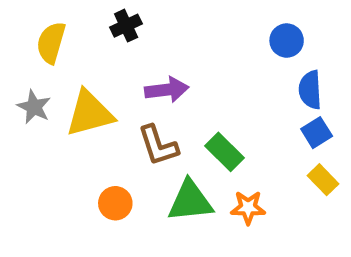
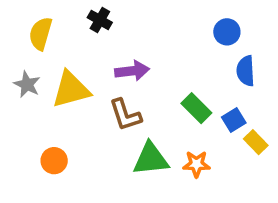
black cross: (126, 26) -> (100, 20), turned -35
blue square: (317, 133) -> (234, 120), moved
green rectangle: (225, 152) -> (196, 108), moved
orange circle: (115, 203) -> (54, 161), moved

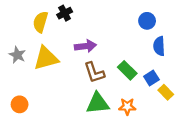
black cross: (100, 20) -> (65, 13), turned 32
yellow semicircle: (41, 34) -> (40, 22), moved
brown L-shape: (125, 115) -> (94, 72), moved
orange circle: (54, 161) -> (20, 104), moved

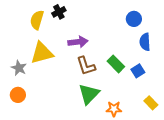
gray star: (17, 55) -> (19, 68), moved
yellow rectangle: (166, 92) -> (151, 103), moved
green triangle: (98, 103) -> (89, 94), turned -40
orange star: (127, 107) -> (114, 109), moved

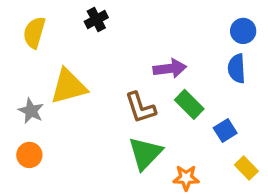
blue circle: (134, 19) -> (243, 31), moved
yellow semicircle: (37, 20) -> (34, 33), moved
purple arrow: (78, 42) -> (170, 68), moved
blue square: (138, 71) -> (225, 130), moved

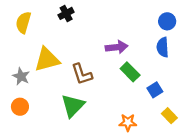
brown L-shape: (140, 108) -> (82, 74), moved
green triangle: (145, 153) -> (73, 106), moved

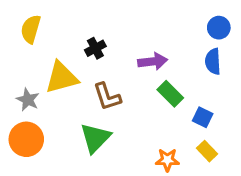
black cross: (66, 13) -> (95, 48), moved
blue square: (155, 90) -> (203, 117), turned -32
orange circle: (20, 107) -> (26, 139), size x1.5
yellow rectangle: (169, 116) -> (207, 151), moved

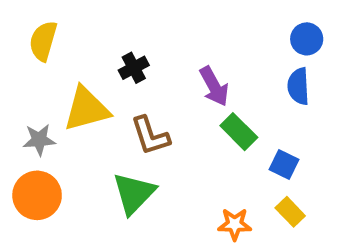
purple arrow: (153, 61) -> (214, 86), turned 68
gray star: (28, 100) -> (39, 140), turned -30

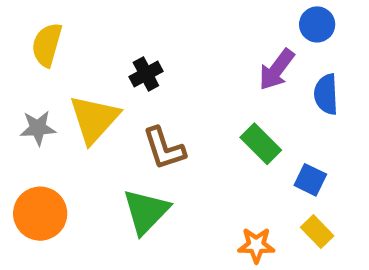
blue circle: (307, 39) -> (317, 24), moved
purple arrow: (214, 86) -> (277, 70), moved, turned 66
yellow triangle: (86, 109) -> (94, 119), turned -33
gray star: (39, 140) -> (38, 128), moved

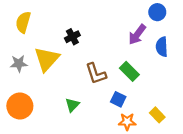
brown L-shape: (164, 148) -> (96, 74), moved
blue square: (310, 180) -> (118, 99), moved
green triangle: (146, 211) -> (72, 105), size x0.6

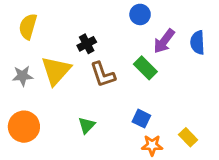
blue circle: (157, 12) -> (140, 14), moved
blue semicircle: (162, 47) -> (197, 43), moved
green rectangle: (129, 71) -> (145, 68), moved
brown L-shape: (96, 74) -> (103, 75), moved

